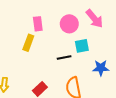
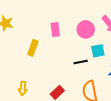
yellow rectangle: (28, 43) -> (33, 48), moved

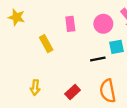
yellow rectangle: (33, 48) -> (46, 44), turned -49

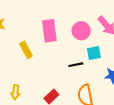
pink rectangle: (70, 24) -> (49, 31), size x1.5

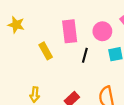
black line: (76, 65) -> (85, 55), moved, turned -64

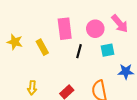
yellow star: (16, 25) -> (15, 42), moved

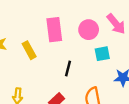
black line: (79, 51) -> (68, 69), moved

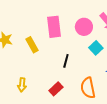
cyan square: (102, 54) -> (96, 48), turned -32

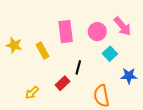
yellow arrow: (22, 85) -> (32, 93), turned 40
red rectangle: (56, 89) -> (63, 83), moved

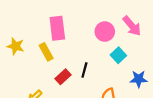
pink rectangle: (66, 32) -> (57, 28), moved
red rectangle: (63, 83) -> (63, 77), moved

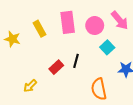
pink rectangle: (57, 28) -> (68, 22), moved
yellow rectangle: (46, 52) -> (40, 29), moved

